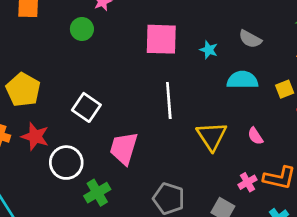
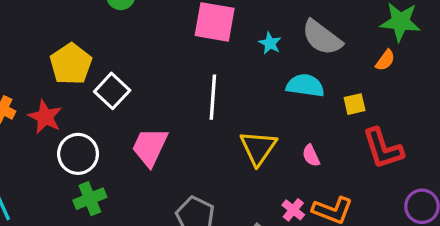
gray semicircle: (250, 39) -> (322, 38), size x1.5
yellow pentagon: (23, 90) -> (71, 64), moved
pink cross: (247, 182) -> (293, 210), turned -30
green cross: (97, 193) -> (90, 199), moved

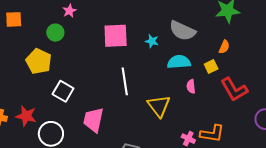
orange semicircle: (385, 60) -> (224, 47), moved
yellow pentagon: (71, 64) -> (39, 61), moved
pink semicircle: (311, 156) -> (191, 86), moved, turned 32

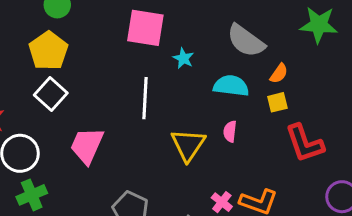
cyan star: (152, 41) -> (183, 58), moved
orange semicircle: (224, 47) -> (279, 73), moved
yellow pentagon: (39, 61) -> (48, 51), moved
pink semicircle: (191, 86) -> (230, 131), moved

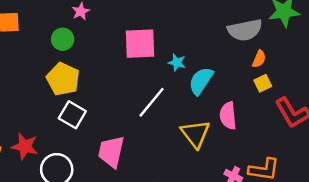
gray semicircle: (246, 41) -> (245, 30), moved, turned -36
cyan semicircle: (231, 86) -> (201, 81), moved, turned -52
white line: (145, 98) -> (152, 102), turned 48
pink semicircle: (230, 131) -> (228, 116), size x1.5

